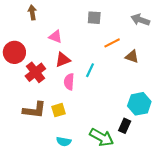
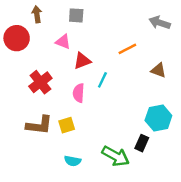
gray square: (94, 18) -> (76, 15), moved
red circle: (14, 52) -> (17, 38), moved
brown triangle: (132, 57) -> (158, 70), moved
red triangle: (63, 60) -> (82, 61), moved

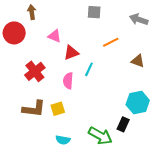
gray square: (76, 15) -> (94, 12), moved

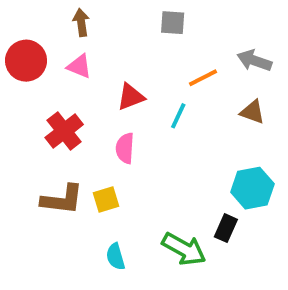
brown arrow: (32, 12) -> (81, 23), moved
gray arrow: (139, 19) -> (254, 61), moved
pink triangle: (55, 36) -> (79, 66), moved
cyan line: (89, 69) -> (178, 116), moved
cyan semicircle: (63, 140) -> (115, 257), turned 64

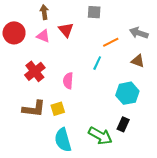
red triangle: (131, 97) -> (66, 30), moved, turned -49
cyan hexagon: (252, 188) -> (127, 93), moved
cyan semicircle: (115, 257) -> (63, 140), size x1.6

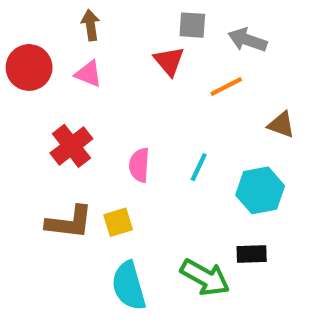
red triangle: (66, 30) -> (169, 61), moved
gray arrow: (139, 33) -> (247, 40), moved
cyan line: (97, 63) -> (199, 167), moved
black rectangle: (123, 124) -> (252, 254), turned 64

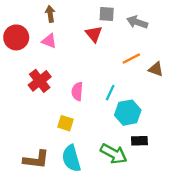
orange line: (226, 87) -> (131, 59), moved
cyan hexagon: (260, 190) -> (128, 113), moved
brown L-shape: (69, 222) -> (36, 160), moved
yellow square: (118, 222) -> (66, 123), turned 35

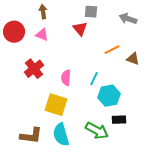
gray arrow: (137, 22) -> (128, 19), moved
yellow square: (66, 123) -> (56, 105), size x1.6

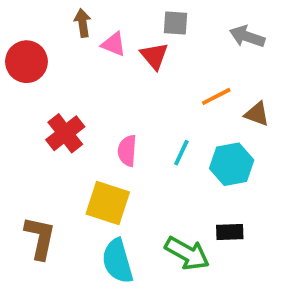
pink triangle: (42, 35) -> (114, 44), moved
cyan hexagon: (109, 96) -> (232, 164), moved
brown L-shape: (31, 136) -> (40, 238), moved, turned -85

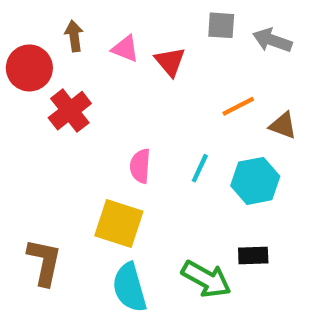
brown arrow: (83, 23) -> (74, 36), moved
gray square: (176, 23) -> (221, 25), moved
red cross: (65, 133) -> (70, 111), moved

